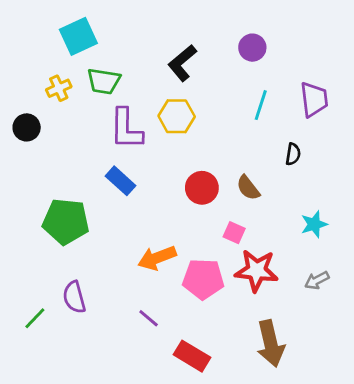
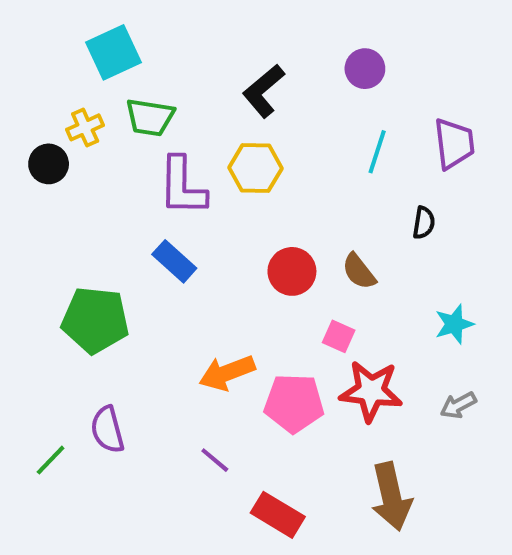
black circle: (27, 127) -> (49, 164), moved

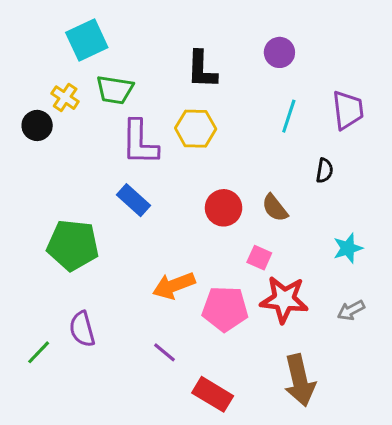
black L-shape: (264, 91) -> (202, 70), turned -48
yellow cross: (85, 127) -> (65, 98), turned -32

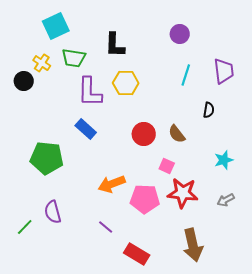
black L-shape: (202, 70) -> (115, 45), moved

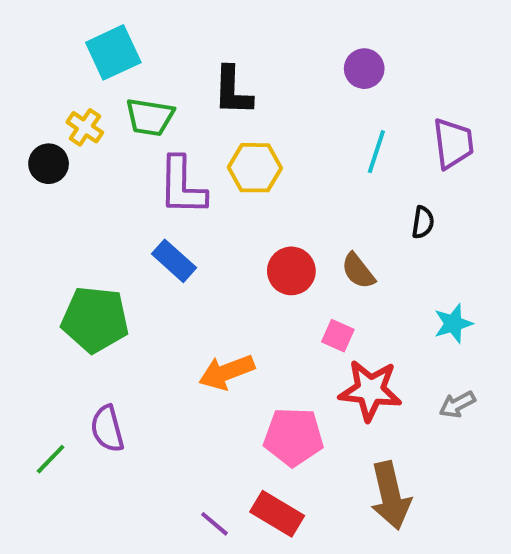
pink pentagon: (145, 199) -> (293, 437), moved
purple line: (106, 227) -> (214, 524), moved

